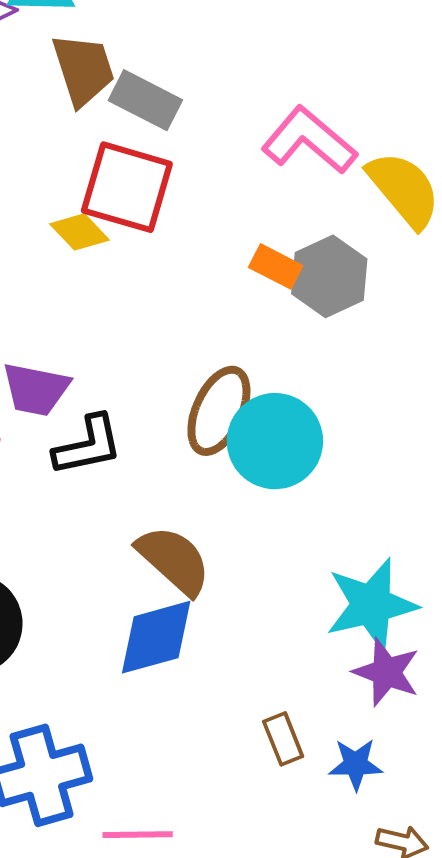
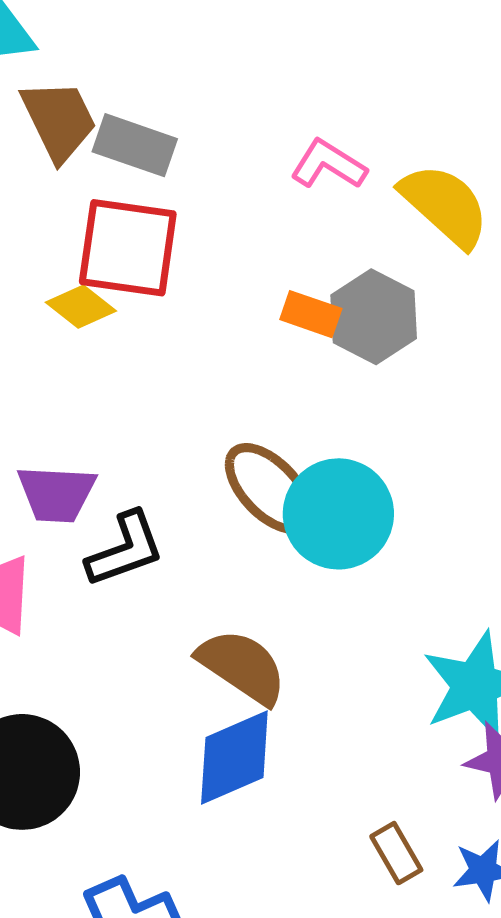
pink L-shape: (309, 140) -> (328, 164), size x0.7
brown ellipse: (219, 411) -> (269, 488), turned -60

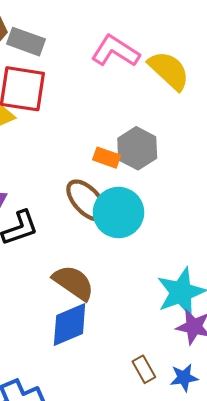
pink L-shape: (328, 164) -> (115, 51), size x1.4
orange rectangle: (311, 314) -> (107, 158), moved
gray hexagon: (374, 317) -> (137, 148), moved

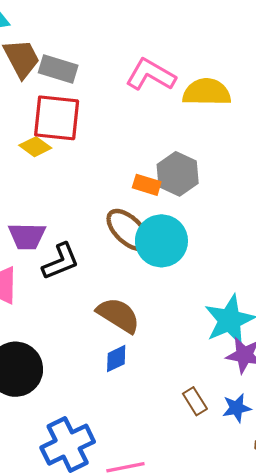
yellow semicircle: (169, 70) -> (207, 92), turned -39
blue diamond: (70, 324) -> (116, 359), size x0.6

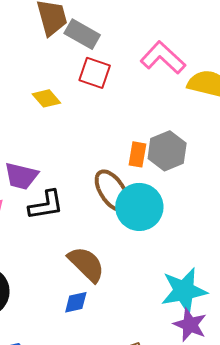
red square: (57, 118) -> (95, 73), moved, size x0.7
orange rectangle: (147, 185) -> (137, 154), turned 70

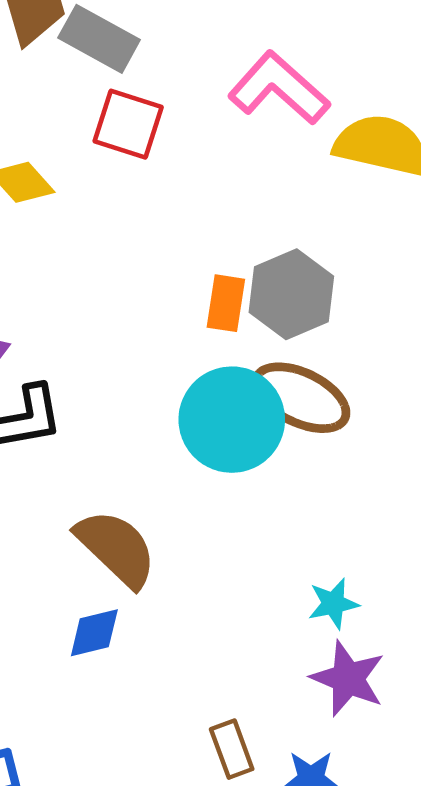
brown ellipse: (112, 191) -> (301, 398), moved, turned -30
cyan star: (184, 291) -> (333, 604), size x0.5

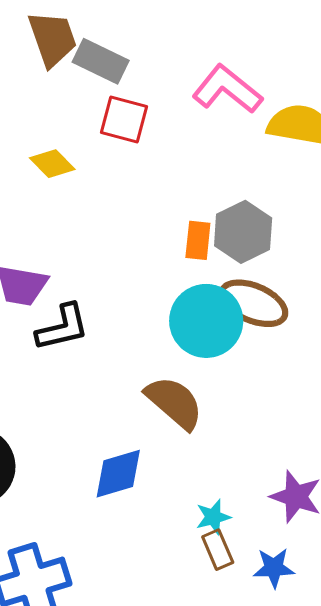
brown semicircle: (116, 548) -> (174, 403), moved
cyan star: (333, 604) -> (213, 517), moved
blue diamond: (94, 633) -> (118, 474), size x1.4

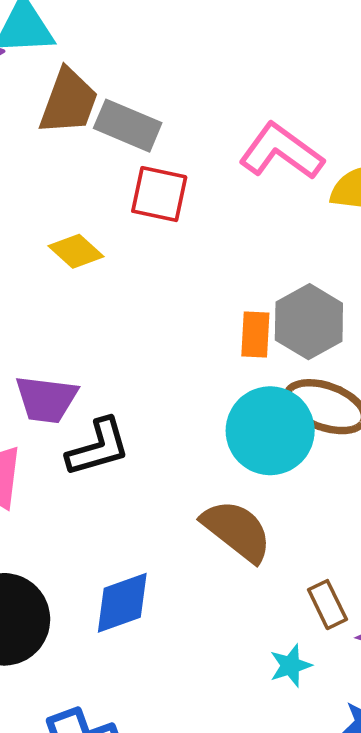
brown trapezoid: (52, 39) -> (69, 102), turned 42
blue diamond: (118, 474) -> (122, 603), moved
brown rectangle: (218, 550) -> (327, 605), moved

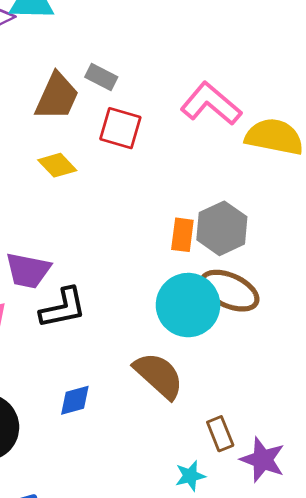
brown trapezoid: (69, 102) -> (57, 97), moved
gray rectangle: (128, 126) -> (101, 77), size x0.7
blue diamond: (122, 603) -> (75, 400), moved, size x0.7

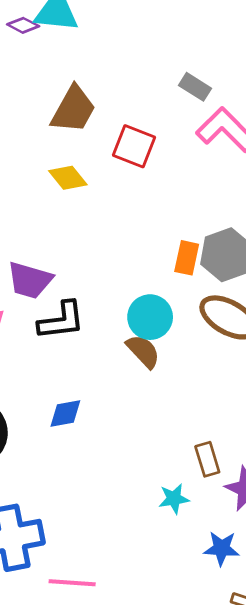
gray rectangle: (101, 77) -> (195, 87), moved
cyan circle: (188, 305) -> (150, 317), moved, size x0.7
brown semicircle: (159, 375) -> (143, 351), moved, size x0.7

